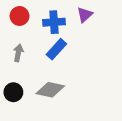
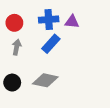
purple triangle: (85, 15) -> (72, 22), moved, turned 48
red circle: (20, 16) -> (14, 23), moved

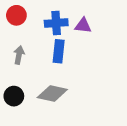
red circle: (14, 23) -> (16, 15), moved
blue rectangle: (51, 44) -> (59, 51), turned -36

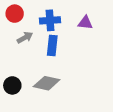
purple triangle: (83, 26) -> (85, 23), moved
gray arrow: (19, 55) -> (25, 38), moved, turned 49

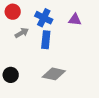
blue cross: (50, 20) -> (44, 18), turned 30
gray diamond: (47, 83) -> (54, 74), moved

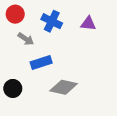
gray arrow: (22, 33) -> (26, 39), turned 64
blue rectangle: (46, 40) -> (41, 62), moved, turned 66

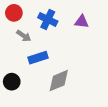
gray diamond: (64, 87) -> (59, 81), turned -35

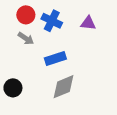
red circle: (14, 13) -> (26, 15), moved
blue rectangle: (38, 58) -> (55, 58), moved

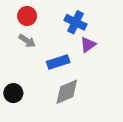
blue cross: (52, 21) -> (76, 22), moved
purple triangle: (88, 23) -> (88, 45), moved, turned -42

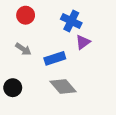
gray arrow: (27, 41) -> (23, 49), moved
gray diamond: (67, 92) -> (63, 87), turned 72

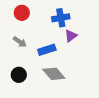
blue cross: (71, 21) -> (61, 18), turned -36
black circle: (13, 88) -> (19, 75), moved

